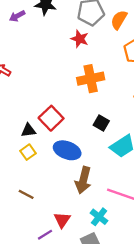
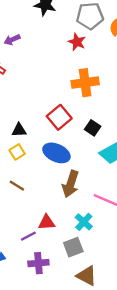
purple arrow: (17, 16) -> (12, 40), moved
red square: (51, 118) -> (59, 117), moved
brown line: (26, 194) -> (17, 186), moved
red triangle: (62, 220) -> (47, 222), turned 48

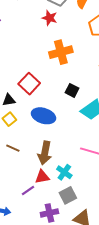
red square: (59, 117) -> (29, 84), moved
brown arrow: (71, 184) -> (45, 153), moved
cyan cross: (84, 222) -> (64, 172), moved
purple cross: (38, 263) -> (49, 213), moved

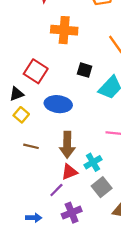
orange cross: (61, 52) -> (64, 30), turned 30
cyan cross: (64, 172) -> (93, 162), turned 35
purple cross: (49, 213) -> (72, 213), moved

